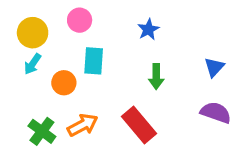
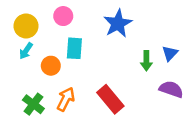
blue star: (148, 30) -> (118, 24), size x1.6
green arrow: (156, 76) -> (146, 61), moved
orange arrow: (83, 125) -> (66, 99), turned -35

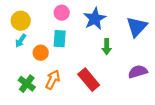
pink circle: (63, 16) -> (62, 13), moved
blue triangle: (170, 53) -> (137, 27), moved, size x1.6
green arrow: (146, 61) -> (107, 47), moved
purple semicircle: (171, 89) -> (138, 72), turned -36

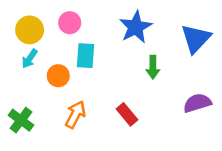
pink circle: (62, 13) -> (70, 23), moved
red rectangle: (89, 80) -> (127, 114), size x0.7
green cross: (27, 84) -> (21, 120), moved

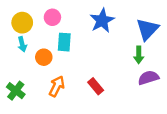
cyan arrow: (30, 59) -> (22, 44), turned -48
green arrow: (153, 67) -> (139, 55), moved

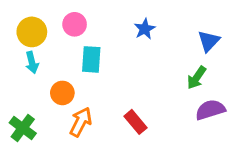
blue star: (102, 20) -> (145, 29), size x0.6
blue triangle: (147, 29) -> (209, 41), size x0.7
green arrow: (139, 55) -> (197, 78), turned 35
orange circle: (44, 57) -> (62, 93), moved

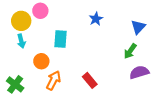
pink circle: (75, 24) -> (40, 11), moved

